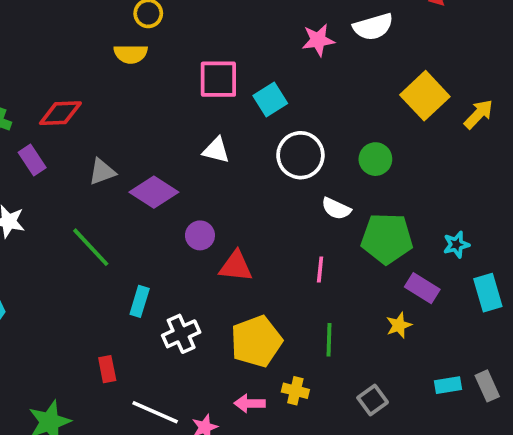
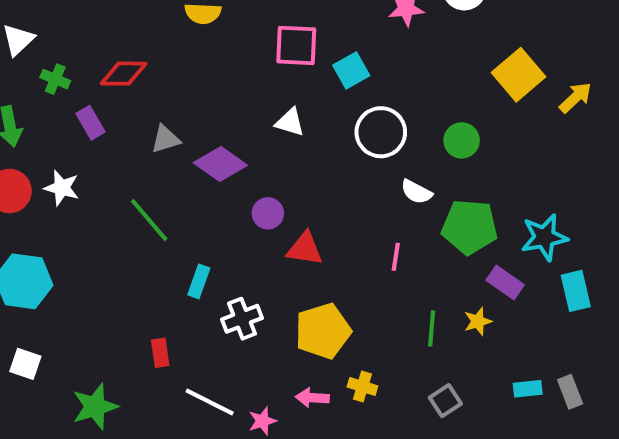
cyan star: (456, 245) -> (544, 237), size x1.6
green line: (329, 340) -> (432, 328), moved

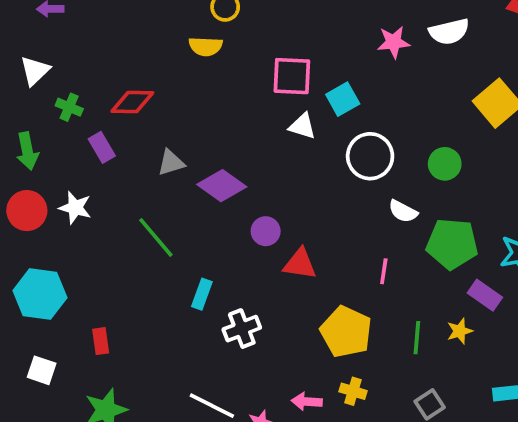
white triangle: (290, 122) -> (302, 126), moved
yellow pentagon: (323, 331) -> (346, 332), moved, turned -30
red rectangle: (160, 353) -> (101, 341), moved

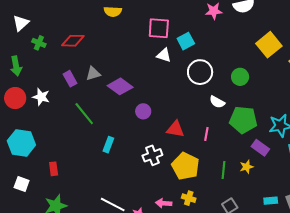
purple rectangle: (102, 147) -> (70, 79), moved
red triangle: (300, 264) -> (175, 129), moved
white cross: (242, 329) -> (152, 155), moved

